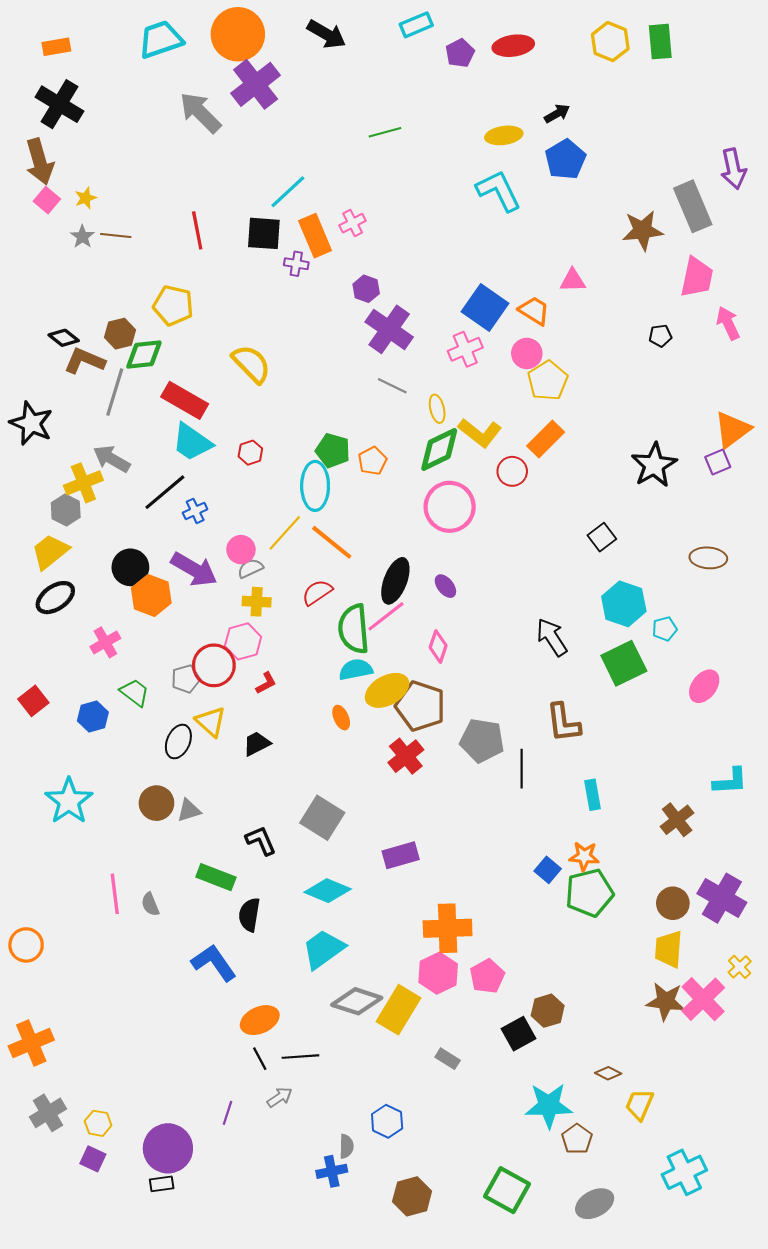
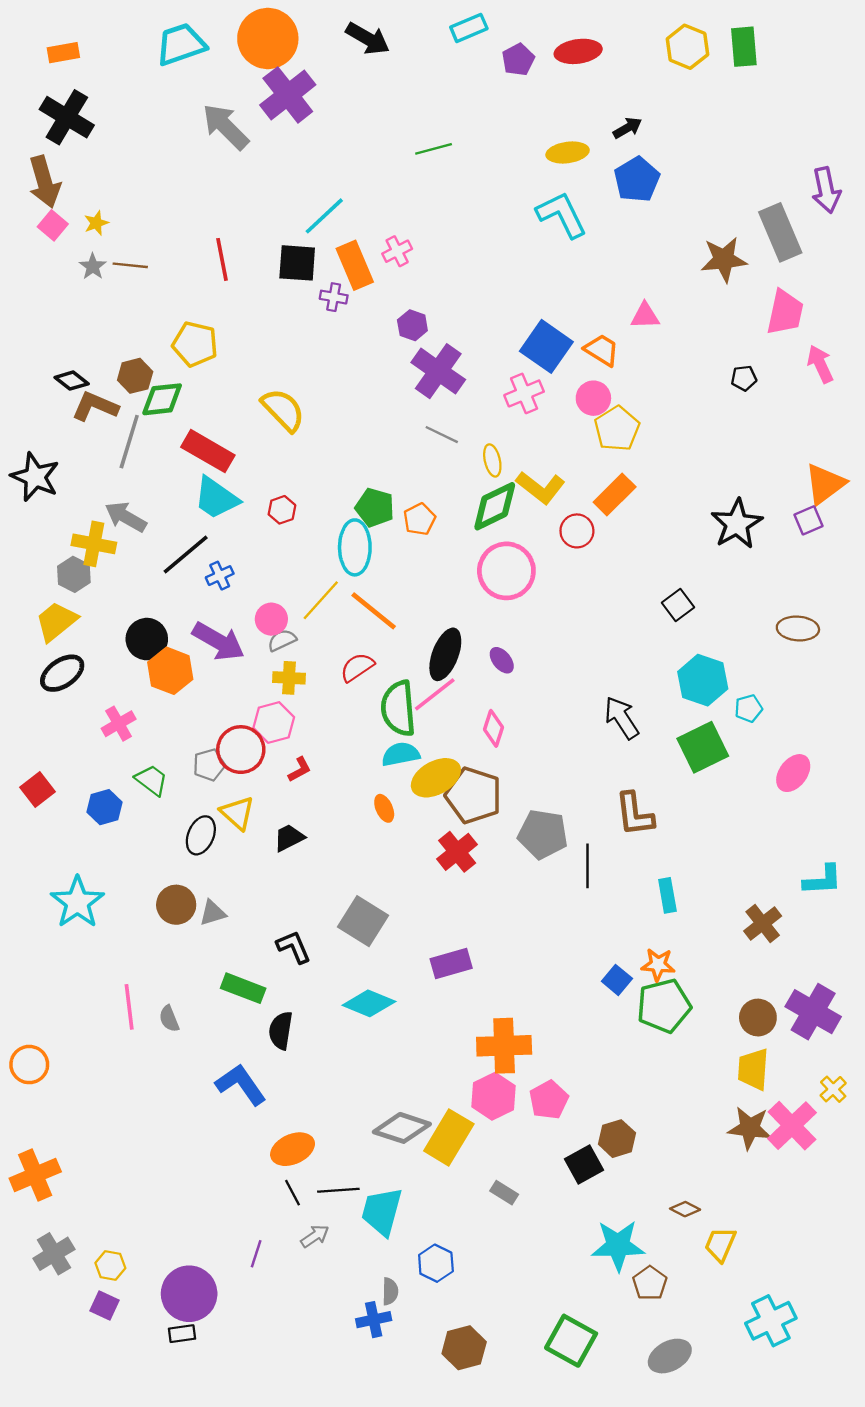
yellow cross: (83, 483) -> (94, 544), turned 33
cyan trapezoid: (323, 949) -> (382, 1211), moved, turned -39

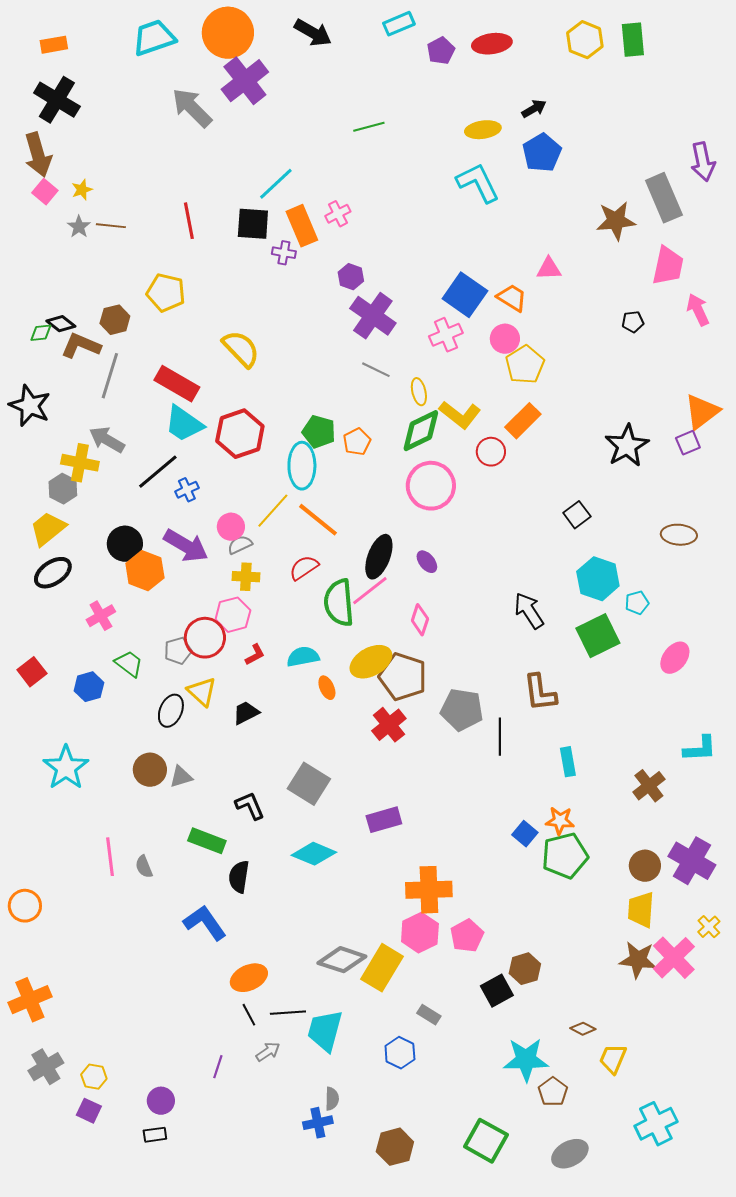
green diamond: (162, 399) -> (41, 333), moved, size x0.6
red hexagon: (282, 510) -> (240, 434), size x2.0
cyan semicircle: (401, 754) -> (303, 657), moved
blue hexagon: (436, 1263) -> (400, 1053), moved
purple circle: (189, 1294) -> (161, 1101), size x0.6

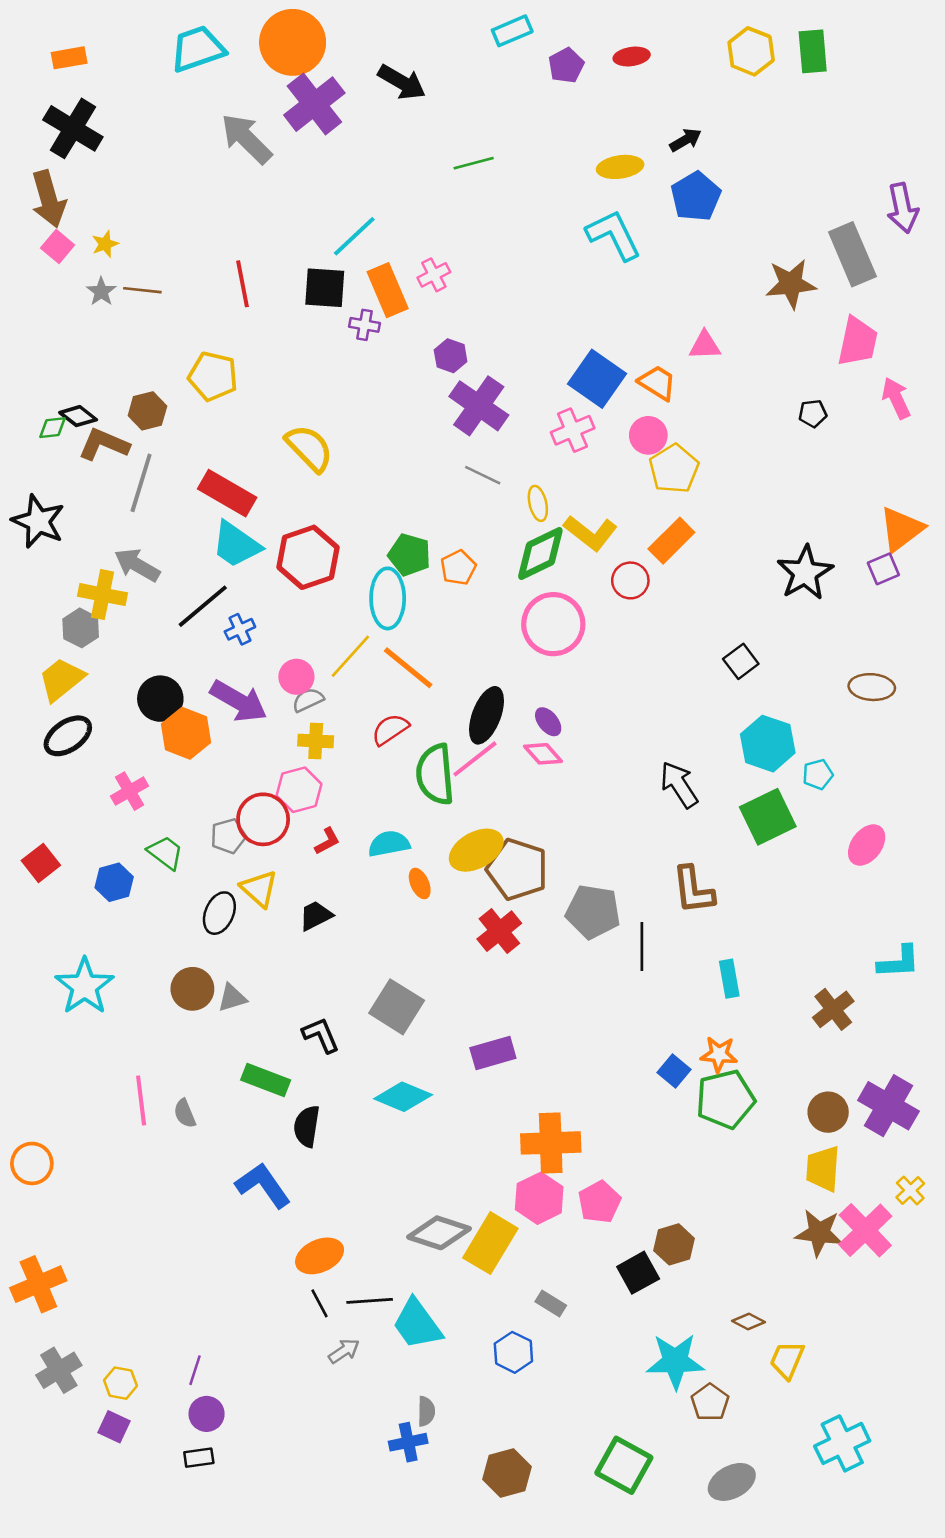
black arrow: (313, 33) -> (402, 82), moved
red ellipse: (492, 44) -> (632, 57), size x0.7
pink diamond: (420, 620) -> (543, 754), moved, turned -60
cyan trapezoid: (325, 1031) -> (417, 1324), turned -51
purple line: (218, 1067) -> (195, 1370), moved

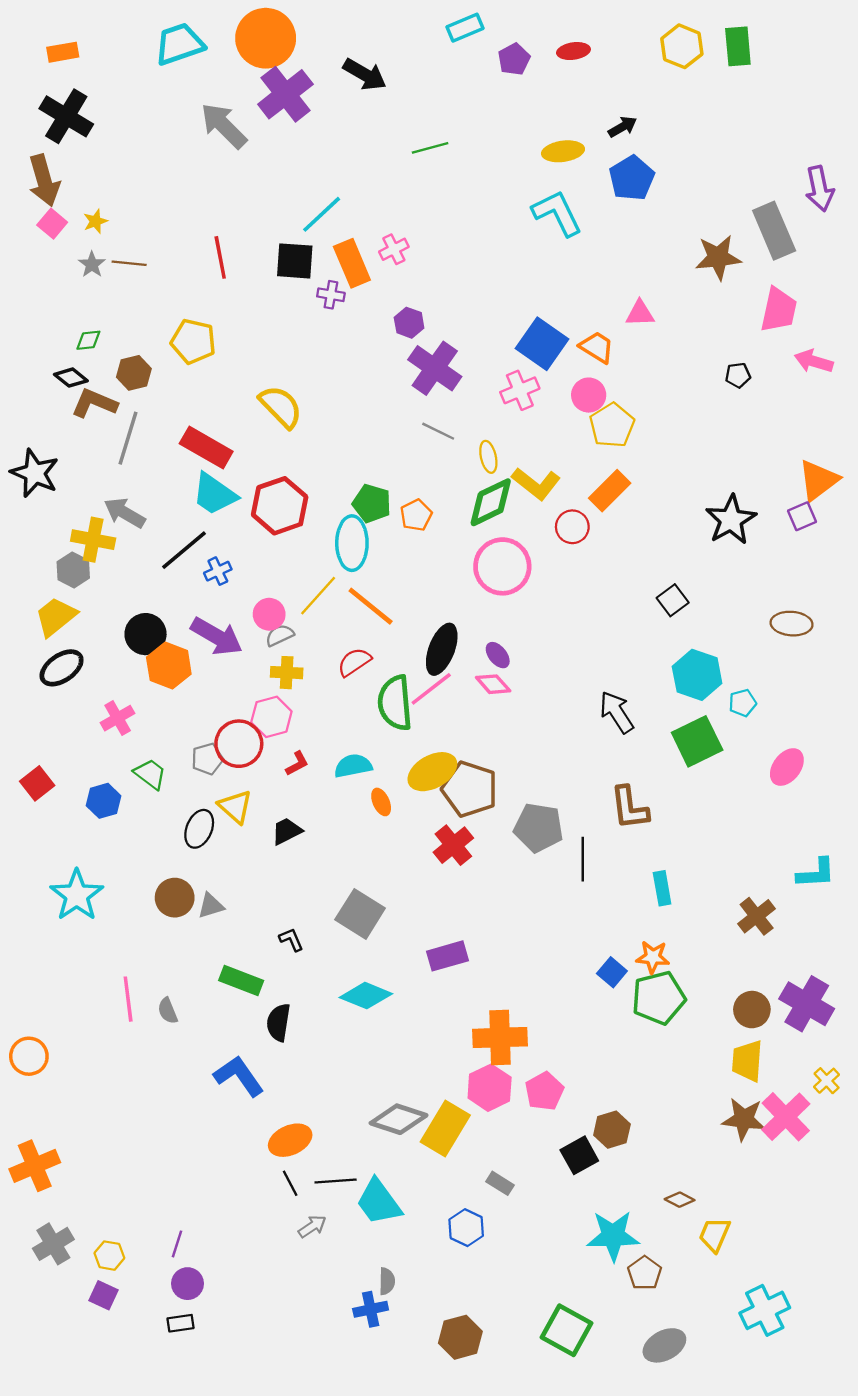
pink arrow: (896, 398) -> (814, 361), turned -48
green diamond: (52, 428) -> (88, 340), moved
black L-shape: (321, 1035) -> (291, 940), size x0.7

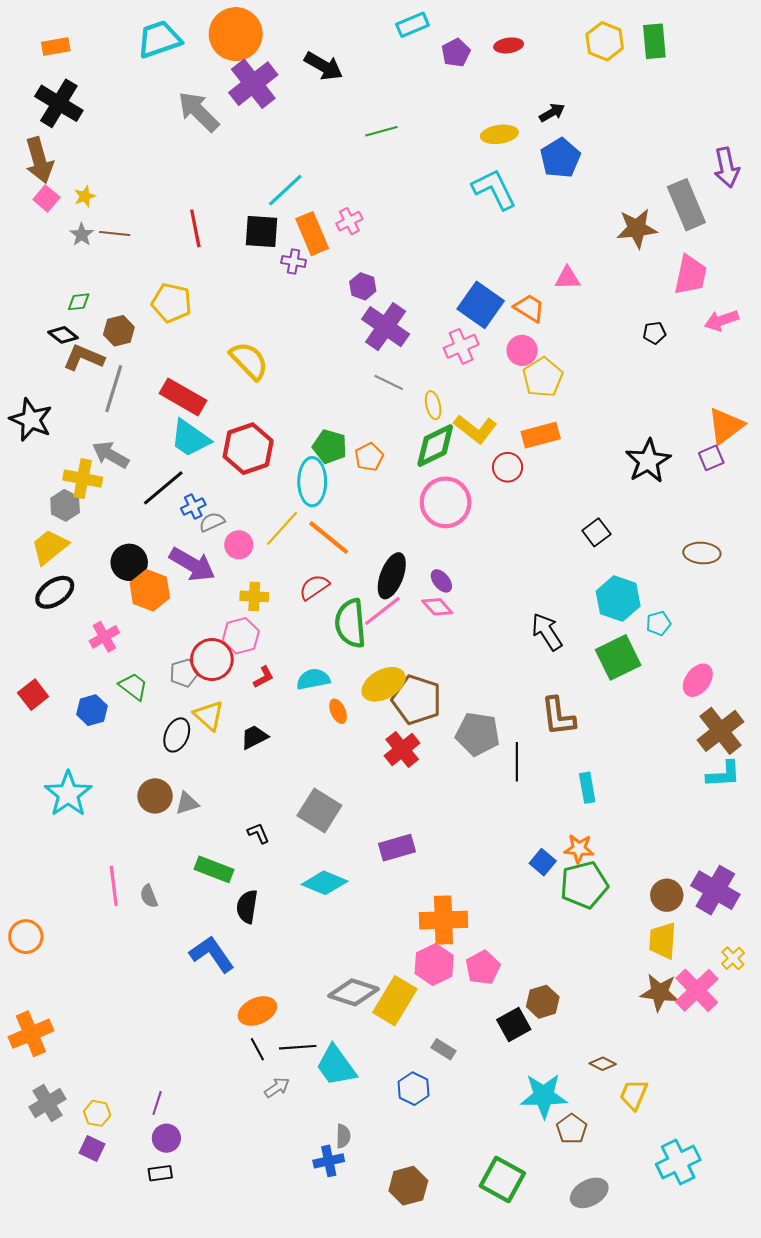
pink arrow: (814, 361) -> (722, 320), turned -36
orange rectangle: (610, 491) -> (541, 435), turned 30
gray semicircle: (280, 635) -> (212, 522), moved
brown cross: (757, 916) -> (721, 731), moved, size x1.4

